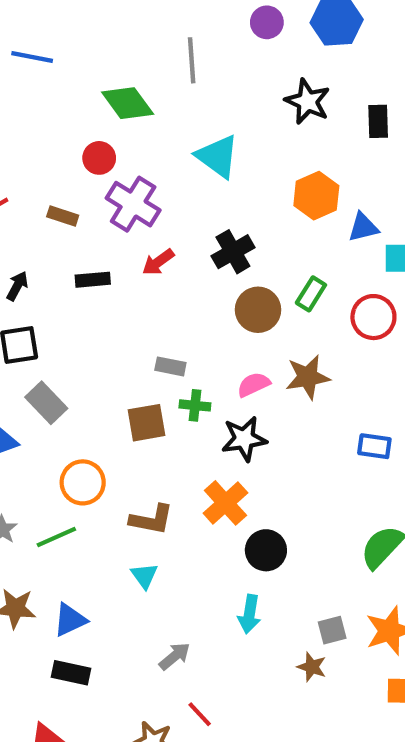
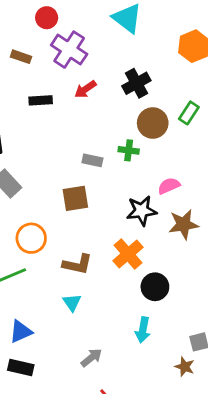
brown star: (308, 377) -> (183, 224), moved
pink semicircle: (254, 385) -> (169, 186), moved
green cross: (195, 405) -> (129, 150), moved

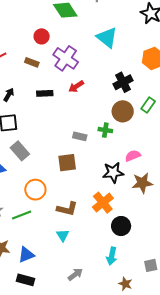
red circle: (47, 18) -> (42, 36), moved
black cross: (136, 83) -> (123, 82), moved
brown star: (185, 367) -> (125, 284), moved

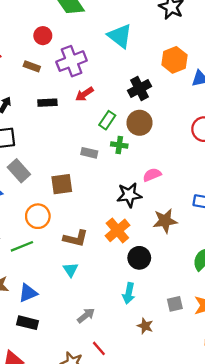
purple cross: (66, 58) -> (72, 61), turned 35
green rectangle: (148, 105) -> (107, 120), moved
brown square: (67, 163) -> (62, 184), moved
brown star: (142, 183) -> (165, 221), moved

